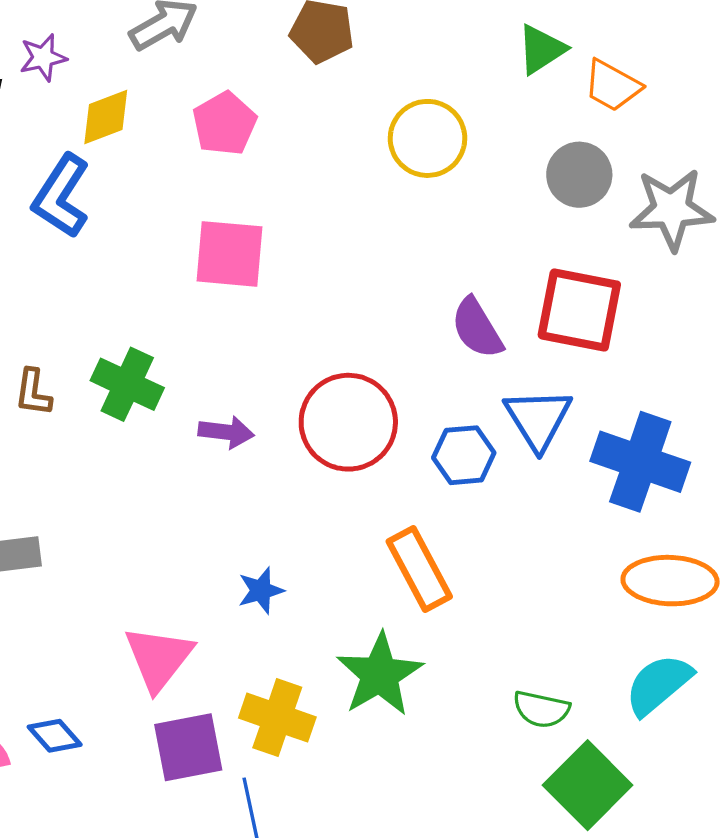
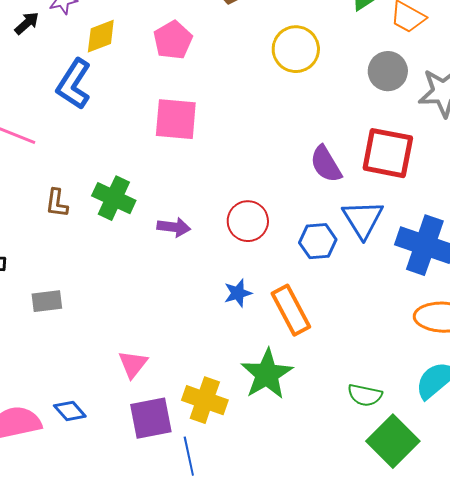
red circle: (348, 422) -> (248, 221), size x0.7
blue star: (261, 590) -> (238, 293), moved
pink triangle: (159, 658) -> (133, 364), size x0.7

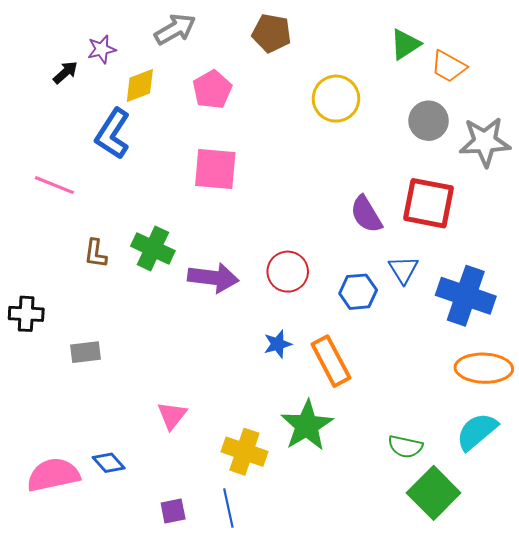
blue triangle: (363, 219) -> (403, 270), size x0.7
purple arrow: (174, 227) -> (213, 278), size x1.5
purple square: (151, 418) -> (173, 511), moved, size x0.6

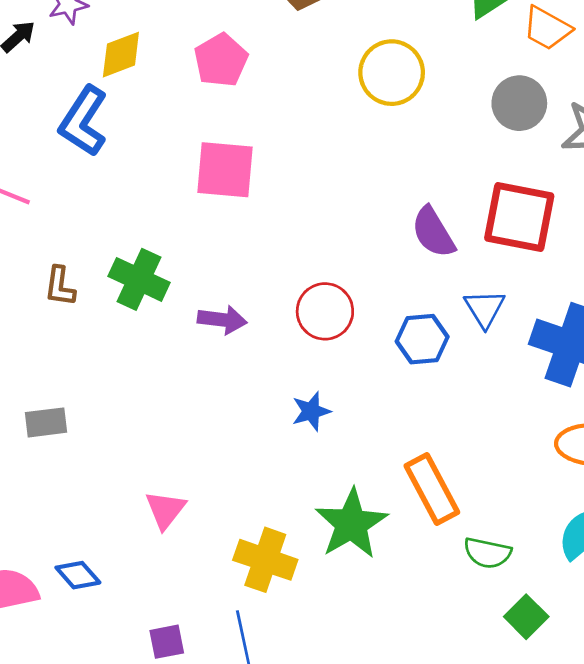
purple arrow: (213, 278) -> (222, 320), size x0.7
orange rectangle: (331, 361) -> (432, 489), moved
green square: (434, 493) -> (526, 617), size x0.6

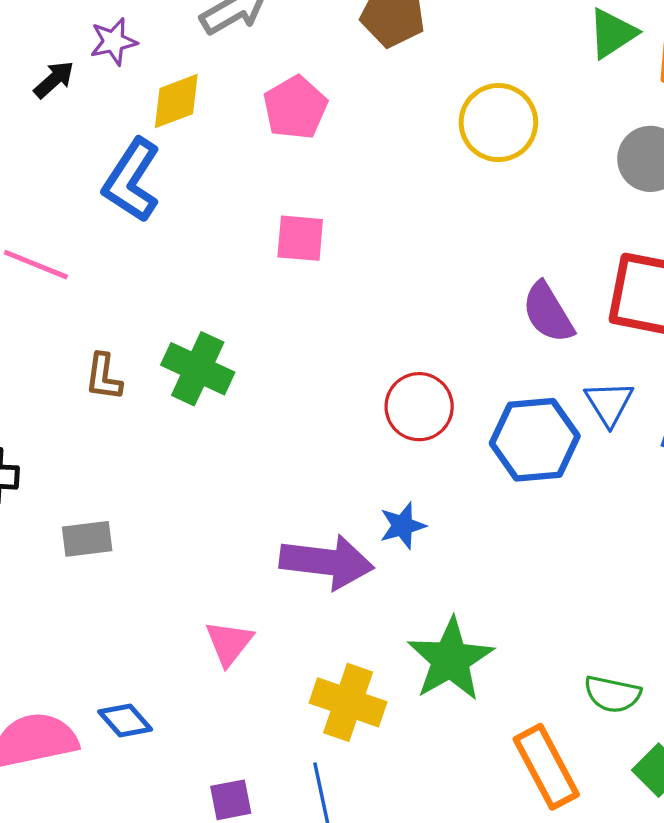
pink square: (225, 170) -> (300, 238), size x0.7
purple arrow: (222, 320) -> (327, 562), moved, size x1.6
blue hexagon: (422, 339) -> (535, 440), size x1.4
orange rectangle: (432, 489) -> (546, 767), moved

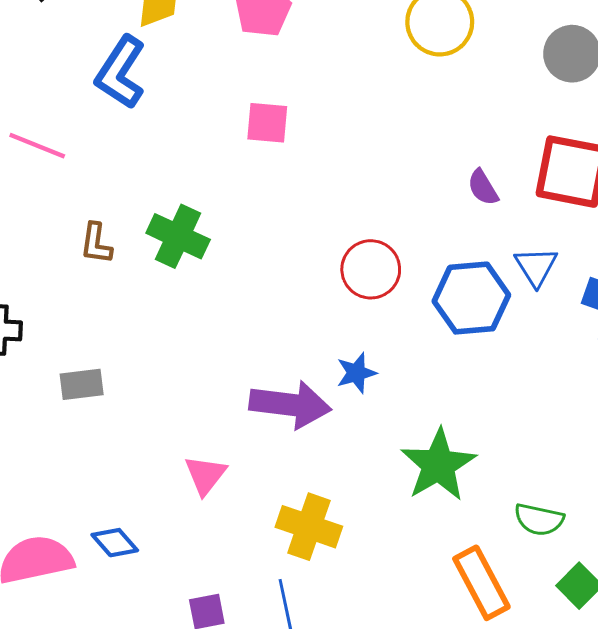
purple semicircle: (548, 313) -> (483, 187), size x0.7
green star: (450, 659) -> (438, 465), moved

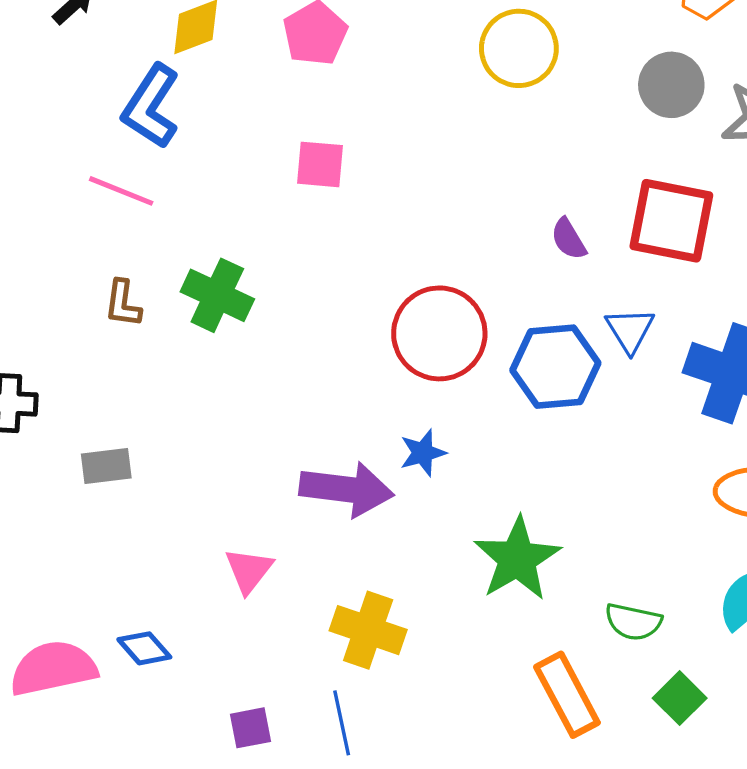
pink line: (37, 146) -> (121, 191), moved
red circle: (371, 269) -> (439, 333), size x1.4

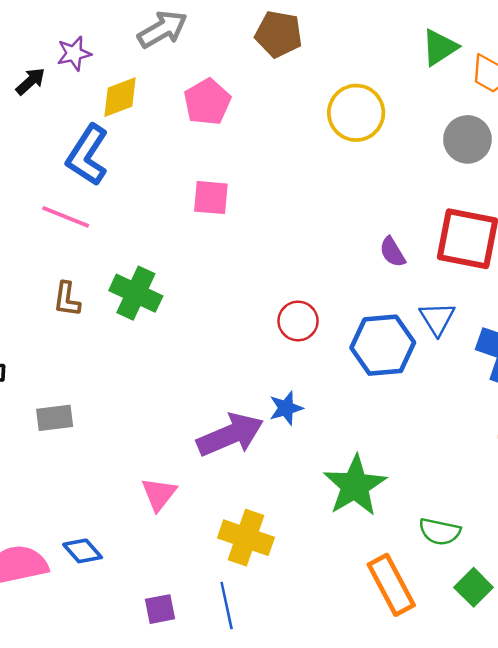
red circle: (439, 333) -> (298, 321), size x0.6
purple arrow: (347, 489) -> (230, 435), turned -30

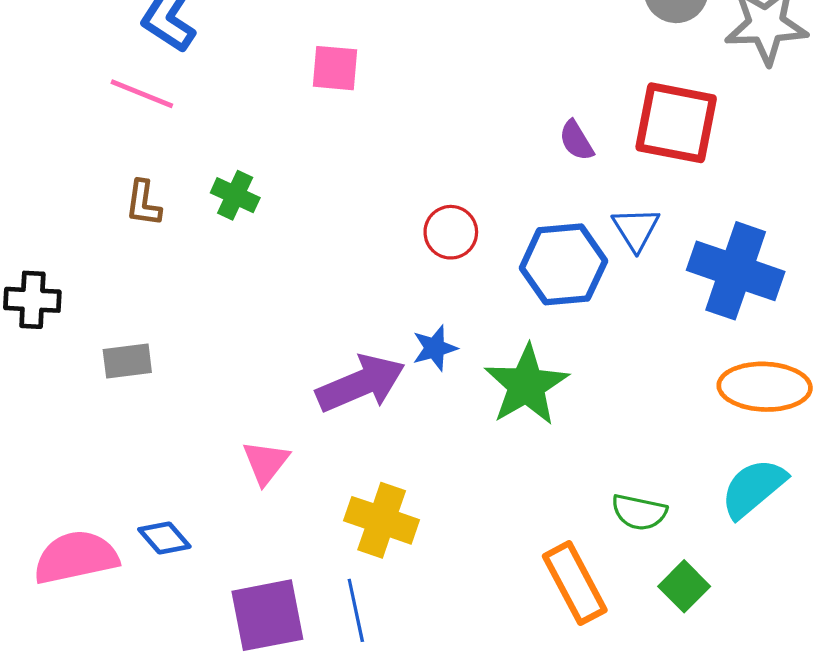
green cross: (136, 293) -> (235, 195), size x0.7
green star: (355, 486) -> (526, 385), moved
purple square: (160, 609) -> (267, 615), size x1.8

